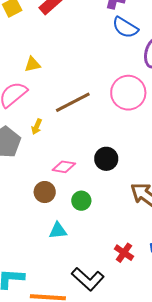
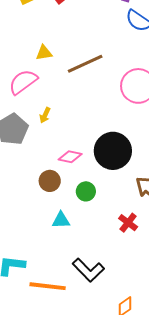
brown line: (73, 102) -> (85, 64), moved
black circle: (106, 159) -> (113, 151), size x1.6
red cross: (124, 253) -> (128, 223), moved

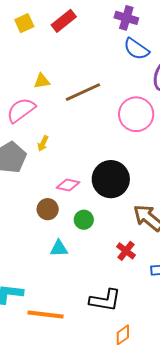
black L-shape: (88, 270) -> (105, 300), moved, turned -36

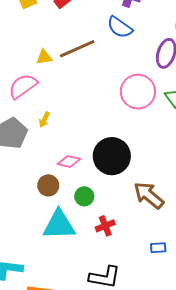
blue semicircle: (136, 49) -> (120, 27), moved
brown line: (83, 92) -> (77, 49), moved
cyan triangle: (59, 248) -> (59, 225), size x1.8
red cross: (126, 251) -> (105, 226), moved, turned 30

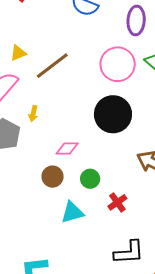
brown line: (77, 49) -> (52, 66), moved
black circle: (112, 156) -> (113, 114), moved
cyan triangle: (59, 225) -> (72, 212), size x0.7

